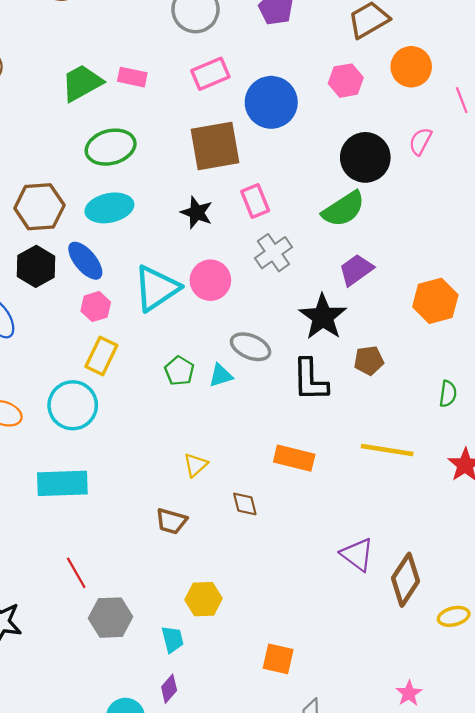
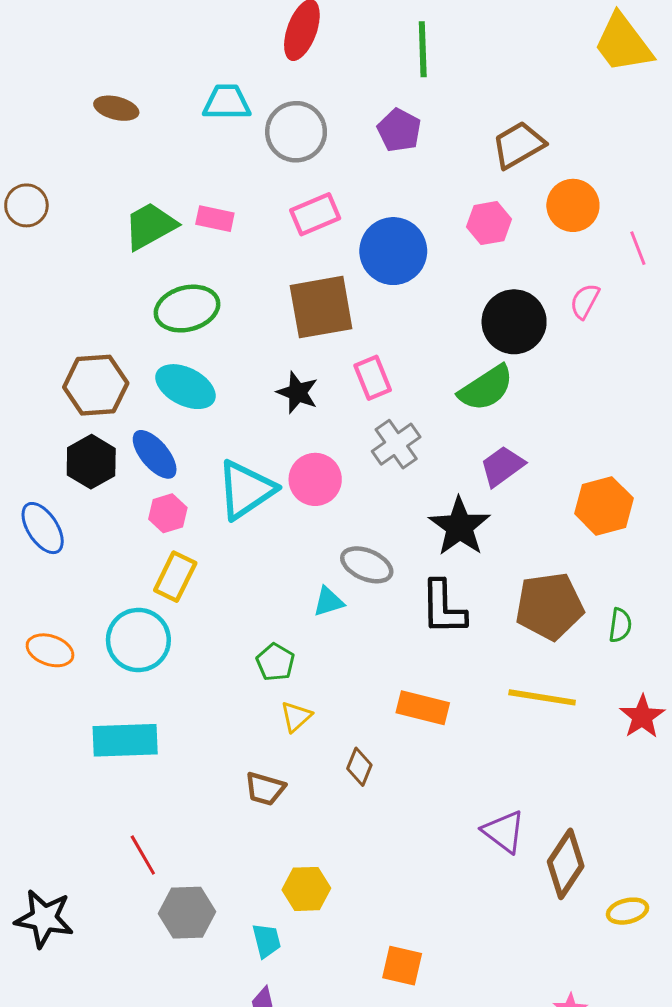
cyan ellipse: (109, 208) -> (186, 387), turned 39
brown pentagon: (369, 361) -> (549, 606), moved, size x1.8
green pentagon: (179, 371) -> (275, 662), moved
brown diamond: (245, 504) -> (359, 767), turned 36

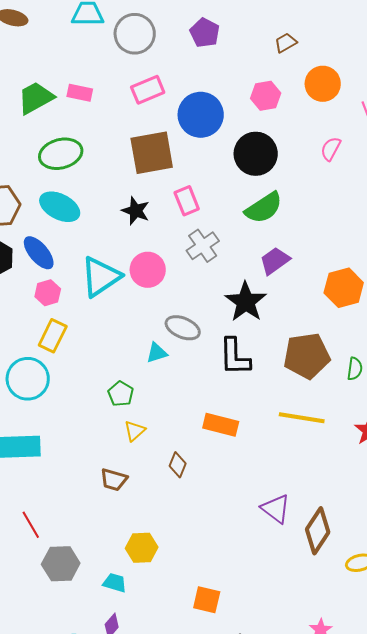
brown trapezoid: (518, 145) -> (286, 43), size x0.6
black circle: (514, 322) -> (256, 154), moved
cyan trapezoid: (267, 941) -> (115, 583), turned -60

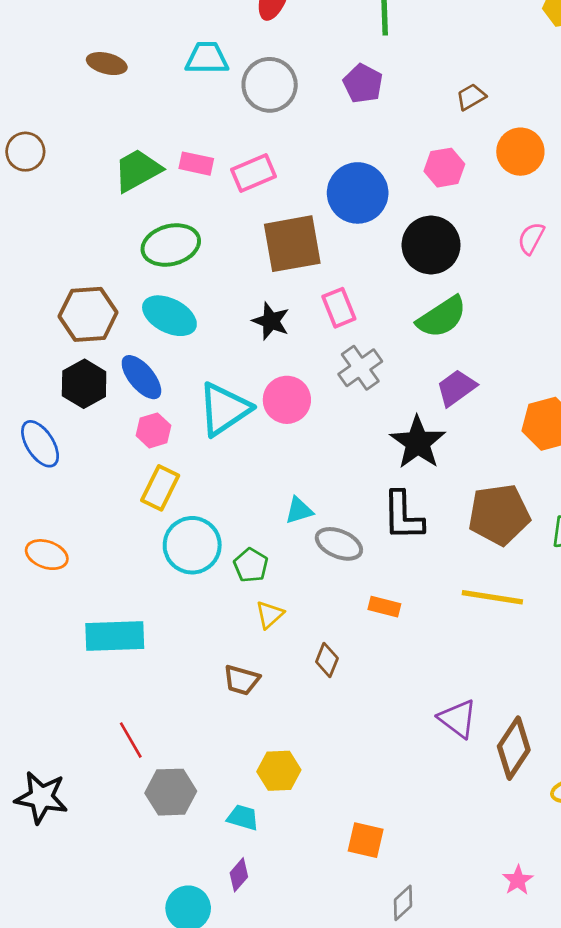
pink rectangle: (148, 90) -> (254, 173), moved
gray ellipse: (183, 328) -> (339, 544), moved
cyan circle: (28, 379) -> (192, 545), moved
orange rectangle: (221, 425) -> (384, 607), size x0.7

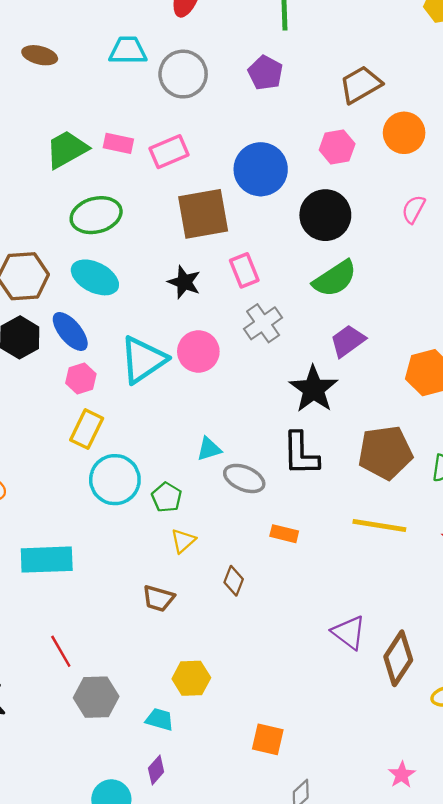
brown trapezoid: (471, 97) -> (361, 85), size x1.6

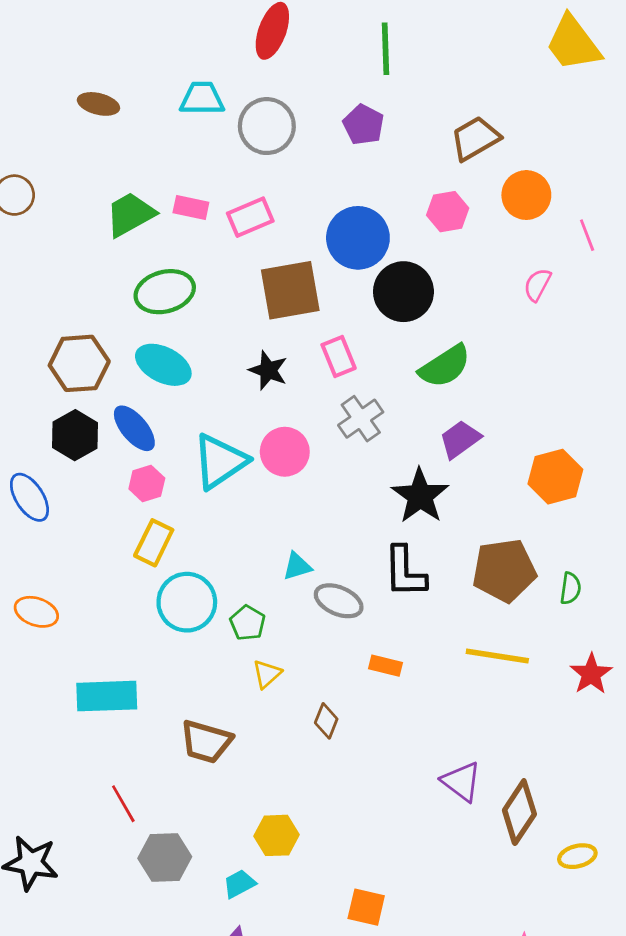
black circle: (325, 215) -> (403, 292), moved
brown trapezoid: (158, 598) -> (206, 742), moved, size x1.4
cyan trapezoid: (160, 719) -> (239, 884), turned -44

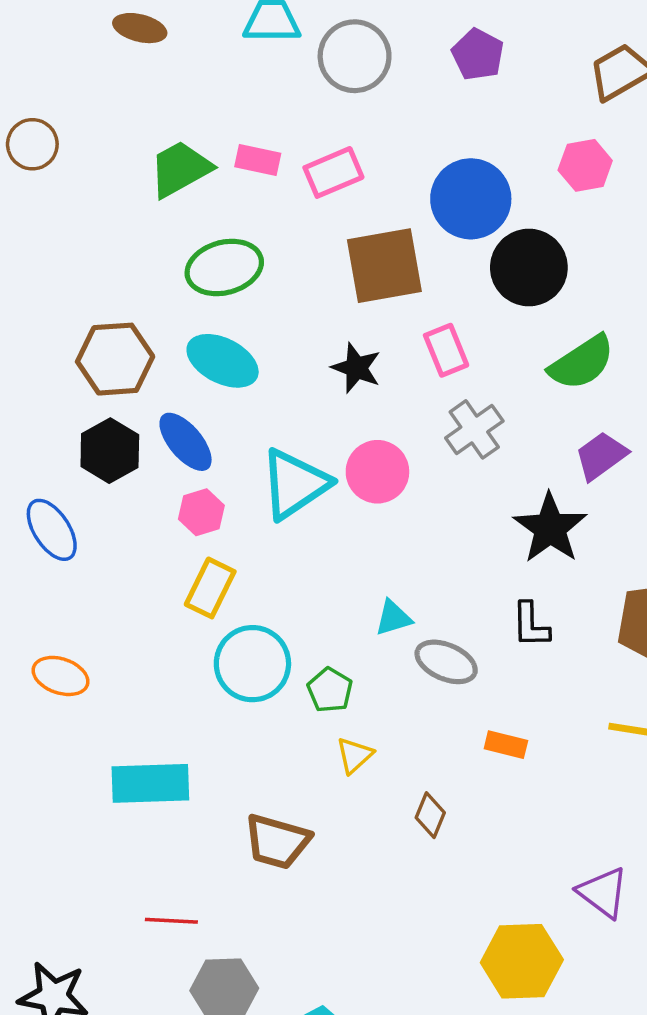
black L-shape: (405, 572) -> (531, 625), size x0.7
red line: (123, 804) -> (171, 921), turned -57
yellow hexagon: (277, 835) -> (522, 961), moved, size x1.4

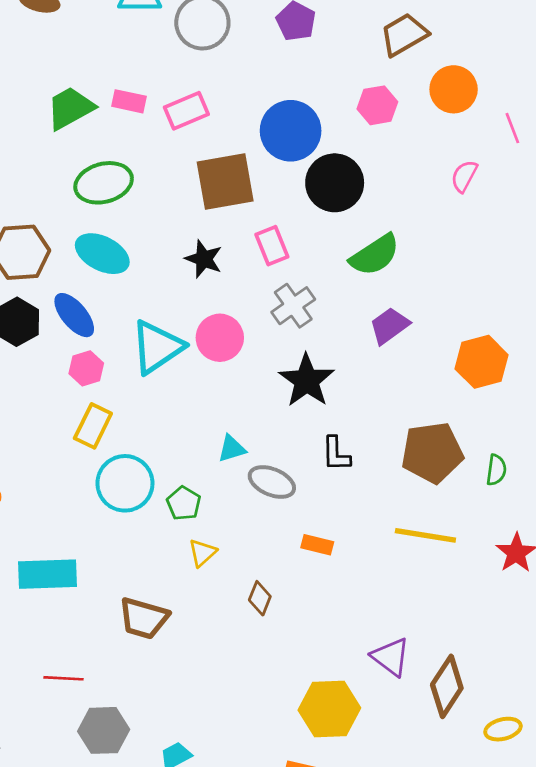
black star: (550, 528) -> (307, 380), moved

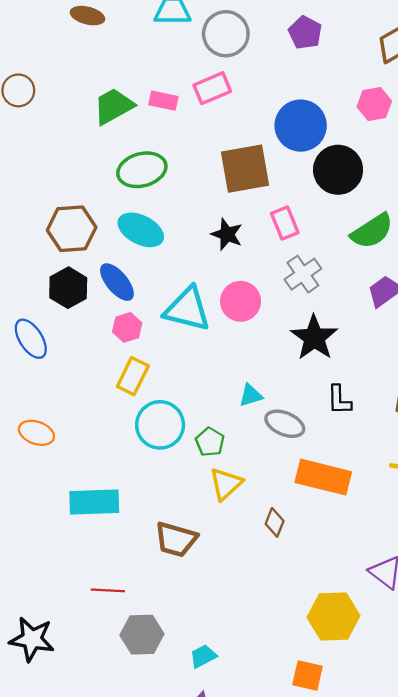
pink rectangle: (186, 111) -> (212, 88), moved
cyan triangle: (157, 347) -> (187, 309), turned 48
orange rectangle: (317, 545) -> (323, 477), size x2.0
yellow triangle: (202, 553) -> (226, 484), size x1.4

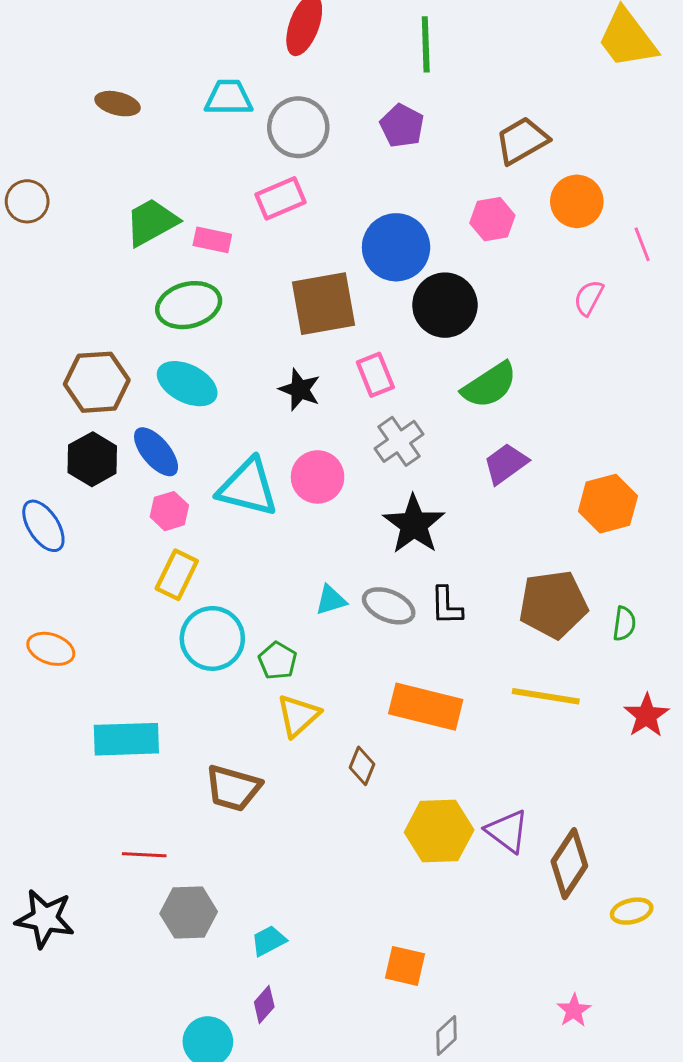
pink rectangle: (163, 101) -> (212, 240), moved
gray ellipse: (285, 424) -> (389, 606), moved
yellow hexagon: (334, 616) -> (439, 831), moved

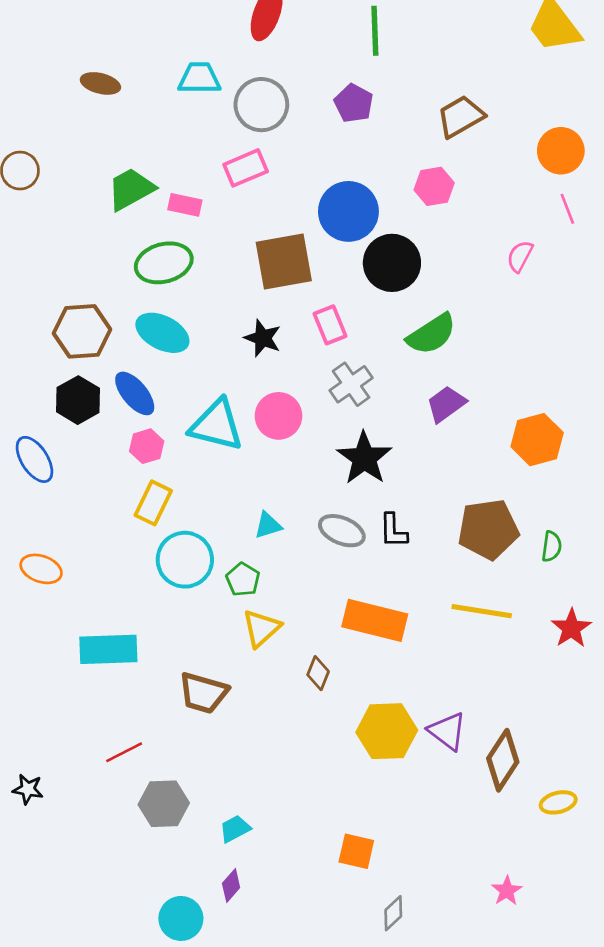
orange circle: (577, 201) -> (561, 151), moved
cyan triangle: (331, 600) -> (268, 525), moved
red line: (144, 855) -> (124, 752), turned -30
black star: (45, 919) -> (28, 789), moved, size x0.6

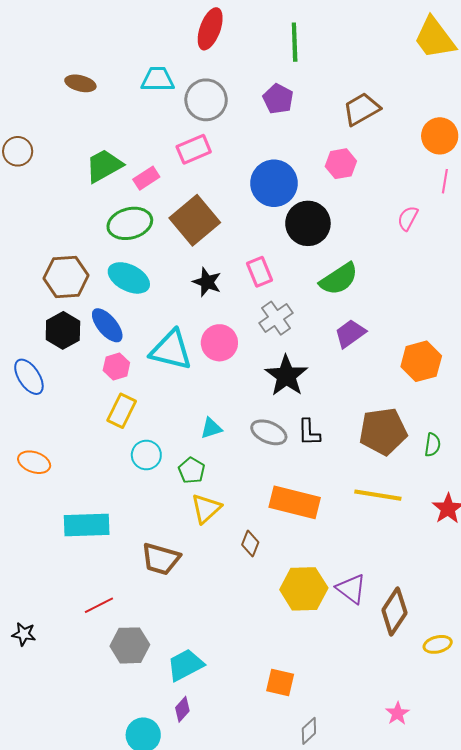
pink rectangle: (185, 205) -> (146, 178), turned -45
pink line: (567, 209) -> (445, 181), turned 30
brown square: (284, 262) -> (195, 220), moved, turned -30
cyan circle: (185, 560) -> (146, 455), size x0.7
cyan trapezoid: (235, 829) -> (185, 665), size x1.5

